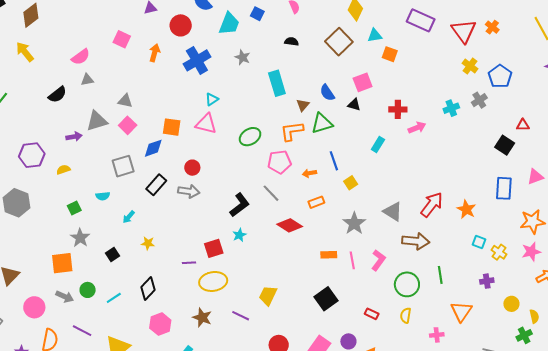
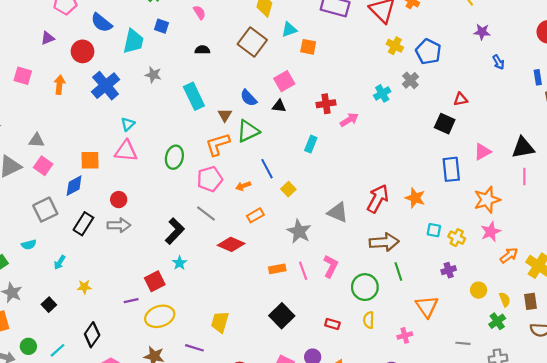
green ellipse: (250, 137) -> (174, 157), turned -35
brown arrow: (416, 241) -> (384, 242), moved

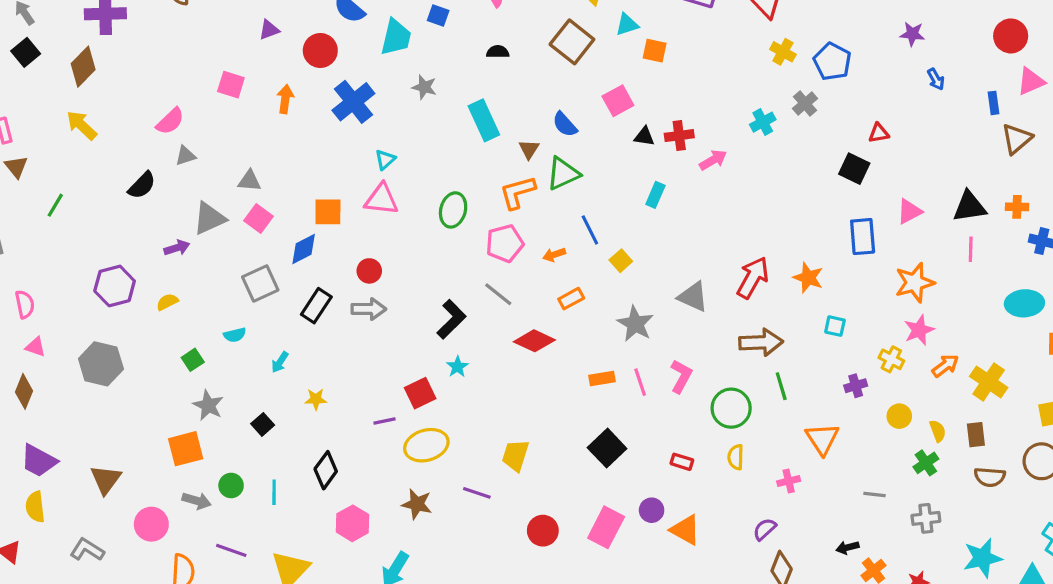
black triangle: (279, 106) -> (644, 136), moved
yellow cross: (457, 238) -> (891, 359), moved
cyan line: (58, 350) -> (274, 492), turned -49

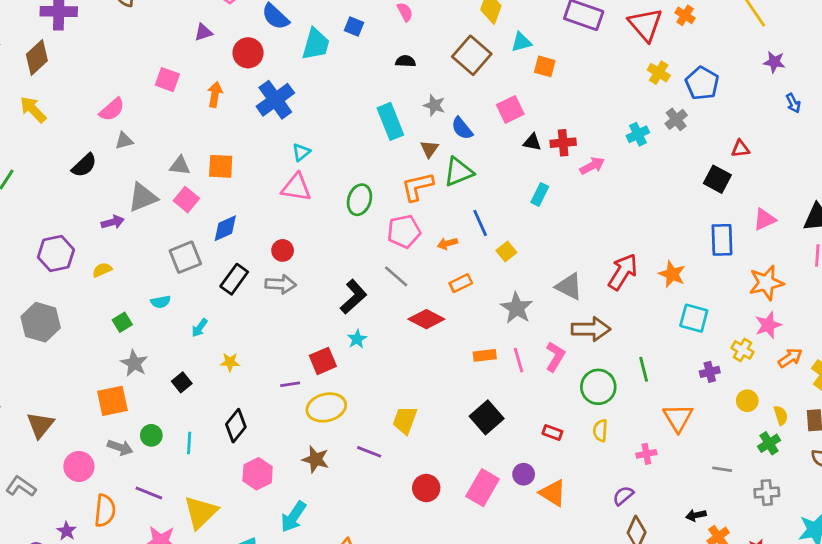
gray star: (424, 87) -> (434, 105), moved
orange square: (328, 212) -> (221, 166), moved
cyan square: (835, 326) -> (694, 318), size x1.5
brown arrow: (761, 342) -> (591, 329), moved

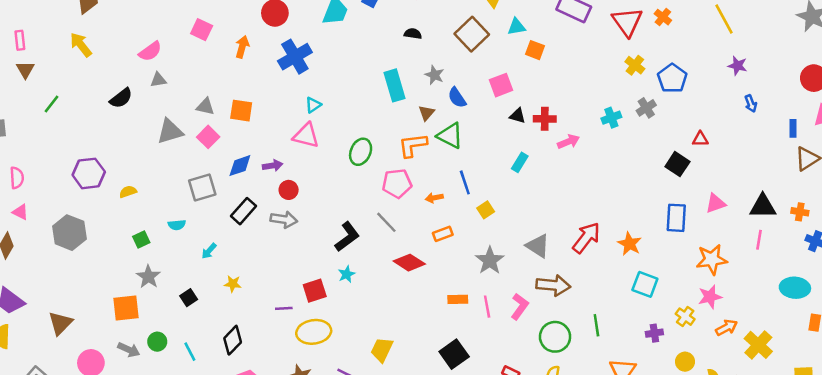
green triangle: (458, 172) -> (450, 136), turned 44
purple arrow: (113, 222) -> (273, 166), moved
cyan line: (189, 443) -> (190, 352), turned -36

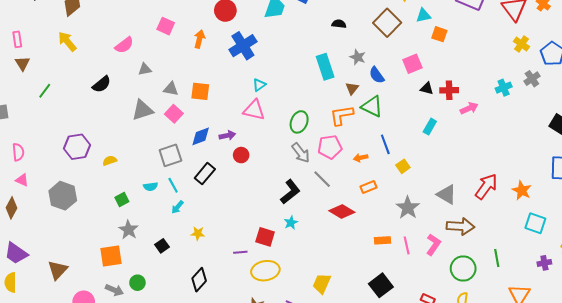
gray triangle: (158, 80) -> (145, 69), moved
gray arrow: (284, 219) -> (301, 153), moved, turned 45
red square: (315, 291) -> (265, 237), turned 36
cyan line: (190, 352) -> (173, 185), moved

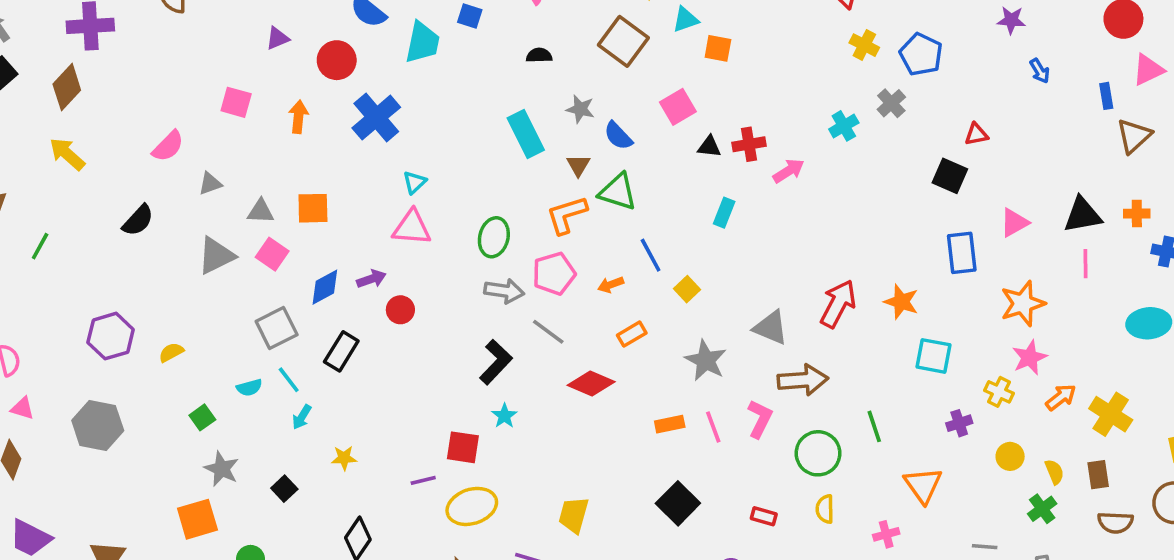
gray arrow: (301, 153) -> (504, 291), turned -35

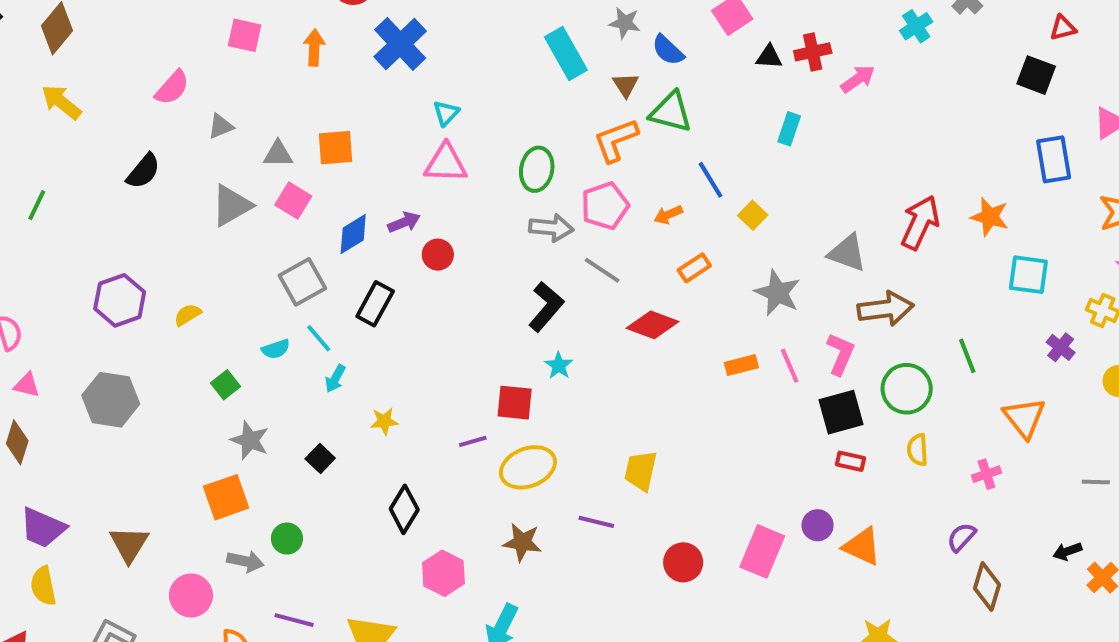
purple cross: (959, 423) -> (1061, 347), turned -30
black square: (678, 503) -> (841, 412), moved, turned 33

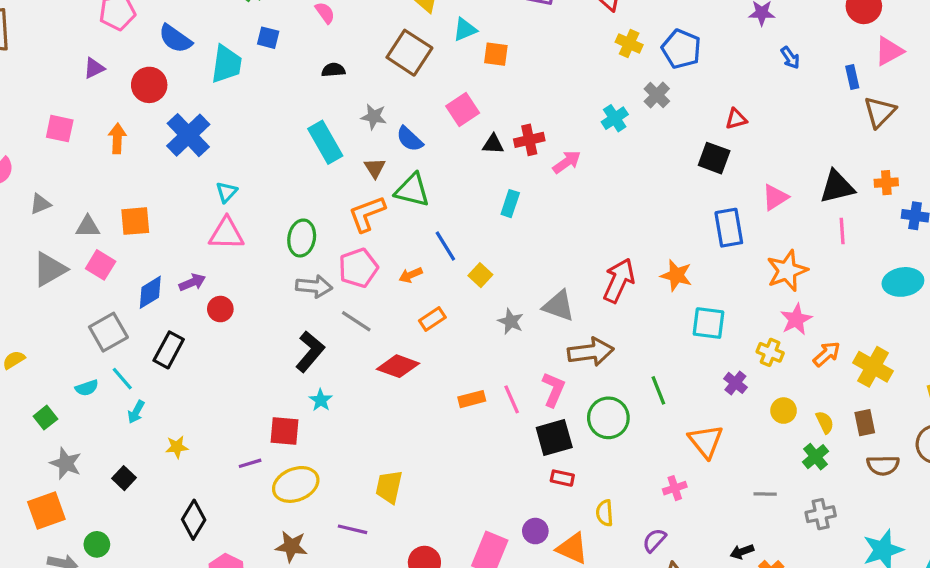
gray star: (777, 293) -> (511, 321), moved, size x0.7
yellow semicircle: (917, 450) -> (605, 513), moved

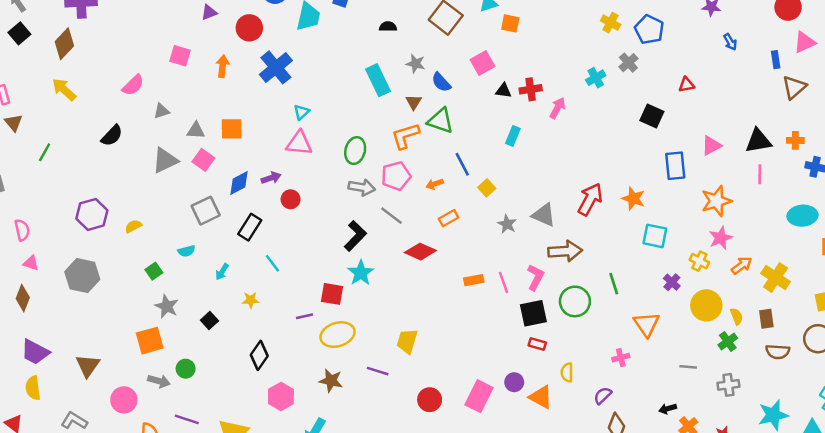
black square: (714, 158) -> (652, 116), moved
pink arrow: (567, 162) -> (557, 108), turned -30
cyan line: (122, 379) -> (272, 263), moved
cyan star: (321, 400) -> (361, 273), size x1.5
yellow circle: (784, 411) -> (706, 305), size x1.6

